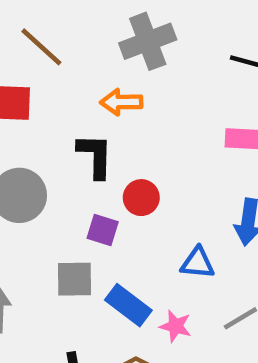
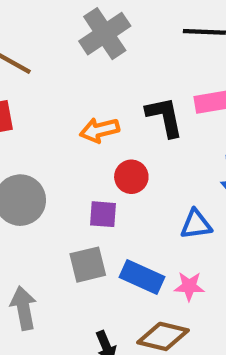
orange arrow: (121, 102) -> (99, 130), moved
black L-shape: (95, 156) -> (165, 117), moved

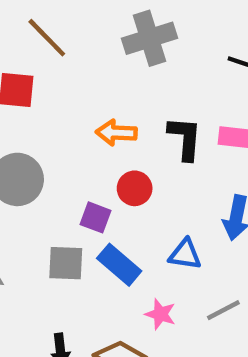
blue rectangle: (142, 277) -> (119, 265), moved

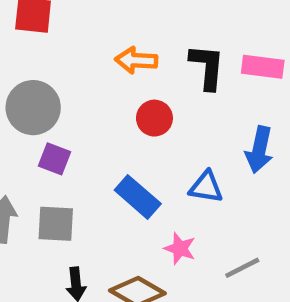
purple square: (96, 217) -> (55, 159), moved
gray square: (66, 263) -> (56, 224), moved
gray line: (223, 310) -> (242, 268), moved

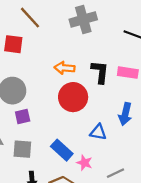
red circle: (154, 118) -> (73, 97), size x1.6
purple square: (55, 159) -> (23, 116), turned -35
blue rectangle: (138, 197) -> (62, 150), moved

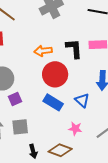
blue triangle: (98, 132) -> (82, 100), turned 42
blue rectangle: (62, 150) -> (53, 102), moved

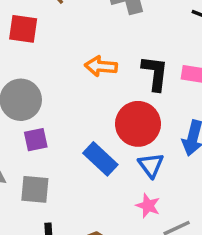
red circle: (55, 74) -> (138, 124), moved
pink star: (75, 129) -> (148, 206), moved

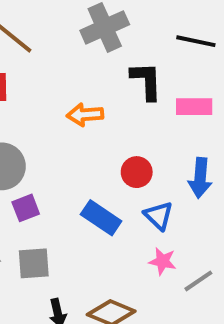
black L-shape: (155, 73) -> (146, 81), moved
red circle: (138, 124) -> (137, 172), size x0.6

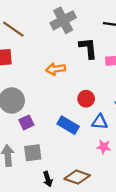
blue triangle: (159, 216) -> (100, 122), turned -35

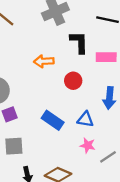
red circle: (86, 99) -> (73, 81), moved

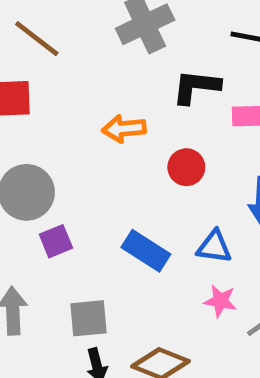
black L-shape: (79, 42) -> (196, 87), turned -80
gray square: (14, 146) -> (89, 318), moved

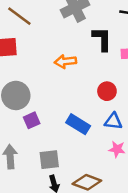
black L-shape: (196, 87) -> (102, 39), turned 85
red circle: (186, 167) -> (107, 91), moved

